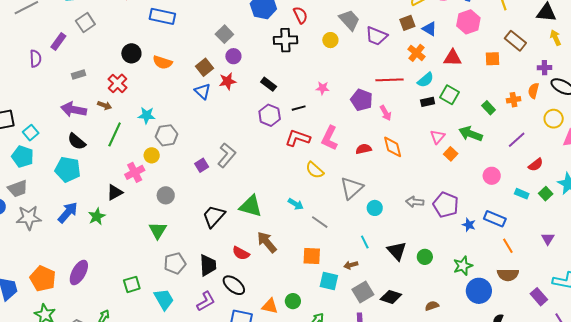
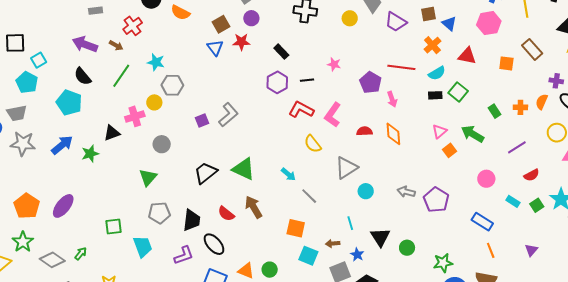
blue star: (469, 225) -> (357, 255), moved

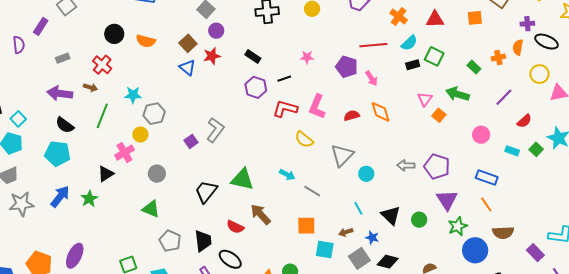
green triangle: (148, 177) -> (151, 209), turned -36
gray pentagon: (159, 213) -> (170, 241), turned -30
orange line: (491, 250) -> (486, 205), moved
purple triangle: (531, 250) -> (447, 200), moved, size x1.6

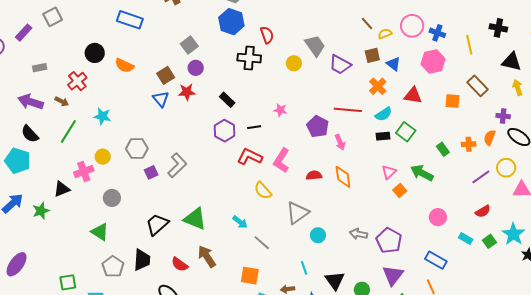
purple line: (504, 97) -> (481, 177), moved
gray hexagon: (154, 114) -> (137, 149), moved
black trapezoid: (203, 241) -> (142, 260), moved

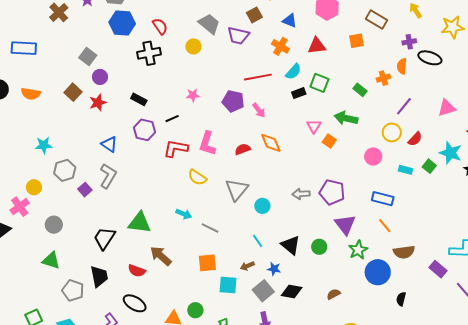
brown square: (372, 55) -> (254, 15), moved
blue triangle: (161, 99) -> (109, 144), moved
cyan star: (102, 116) -> (44, 145), moved
yellow circle: (506, 168) -> (392, 132), moved

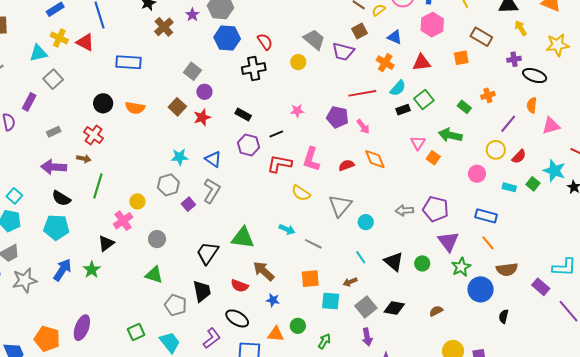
orange semicircle: (402, 66) -> (532, 105), moved
green square: (319, 83) -> (424, 100), turned 30
cyan star: (44, 145) -> (180, 157), moved
blue star: (274, 269) -> (273, 300), moved

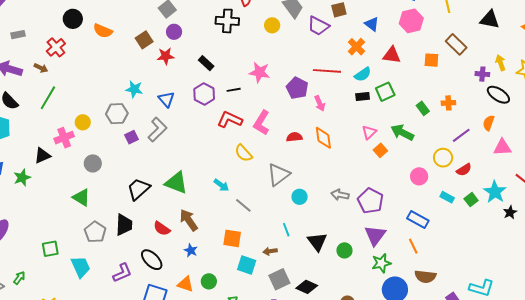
yellow arrow: (521, 28) -> (501, 63), moved
pink star: (297, 111) -> (259, 72), size x1.5

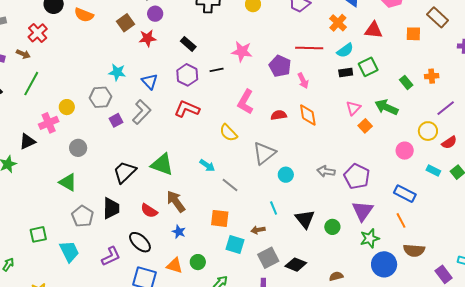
red L-shape: (230, 120) -> (187, 109), moved

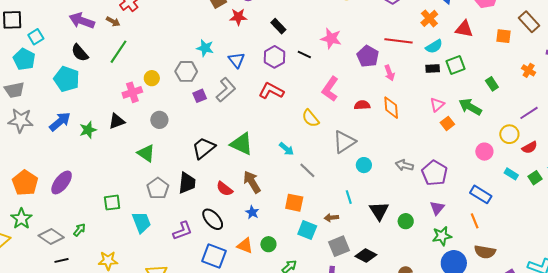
black line: (217, 70) -> (304, 54), turned 32
orange cross: (432, 76) -> (529, 70), moved, turned 32
black triangle: (27, 141) -> (117, 121), moved
purple triangle: (363, 211) -> (437, 208), size x0.7

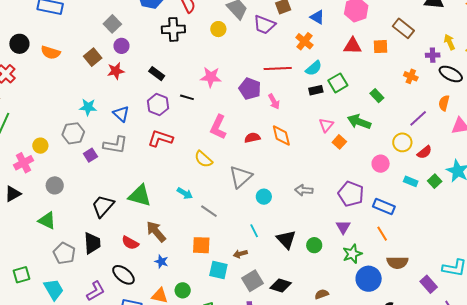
red triangle: (464, 29) -> (353, 46), moved
gray L-shape: (226, 90) -> (115, 145), turned 60
purple pentagon: (434, 173) -> (351, 194), moved

